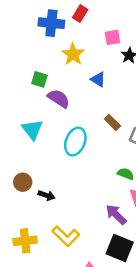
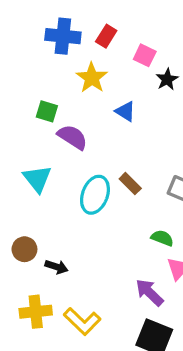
red rectangle: (80, 14) -> (106, 36), moved
pink square: (112, 37) -> (145, 55), turned 35
brown rectangle: (112, 122) -> (130, 184), moved
yellow cross: (25, 241) -> (36, 312), moved

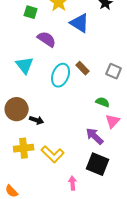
green square: (47, 111) -> (31, 12), moved
blue triangle: (125, 111) -> (80, 23), size x1.5
brown circle: (24, 249) -> (17, 109), size x1.5

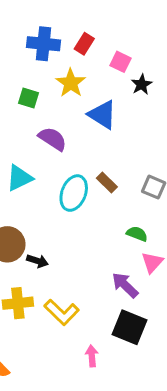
cyan triangle: (25, 65) -> (19, 178), turned 42

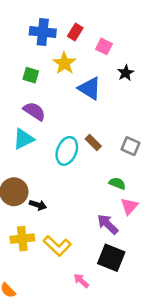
black star: (142, 84) -> (126, 73), moved
purple semicircle: (53, 139) -> (34, 111), moved
pink arrow: (92, 356) -> (81, 281), turned -42

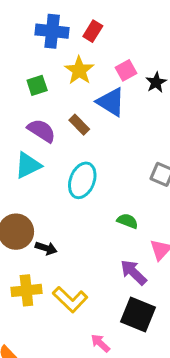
pink square: (104, 46) -> (126, 70), moved, turned 35
green square: (31, 75) -> (37, 85), turned -35
brown rectangle: (93, 142) -> (79, 125), moved
green semicircle: (117, 183) -> (127, 221), moved

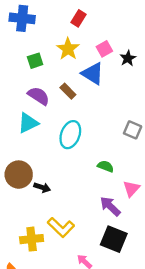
blue cross: (52, 31) -> (22, 18), moved
yellow cross: (26, 290) -> (32, 239), moved

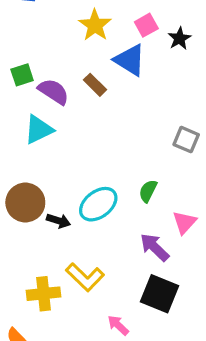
green square: (35, 61) -> (22, 75), moved
cyan ellipse: (70, 135) -> (98, 204), moved, turned 32
green semicircle: (106, 166) -> (148, 191), turned -84

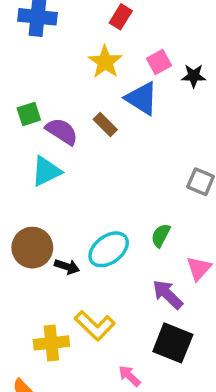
black star: (179, 38) -> (194, 76), turned 30

